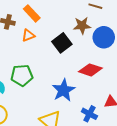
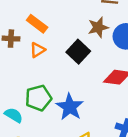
blue star: (64, 90) -> (70, 107), moved

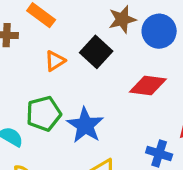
orange triangle: (38, 50) -> (55, 61), moved

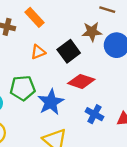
red diamond: (148, 85) -> (81, 81), moved
blue cross: (159, 154) -> (94, 114), moved

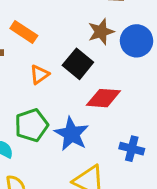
blue cross: (94, 114) -> (132, 149), moved

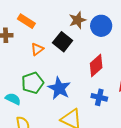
red diamond: (103, 98) -> (96, 65), moved, turned -45

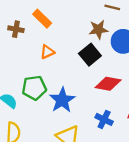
black square: (63, 42) -> (90, 55), moved
red diamond: (96, 65) -> (108, 84), turned 40

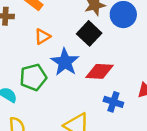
red diamond: (108, 84) -> (100, 71), moved
blue star: (62, 100) -> (65, 62), moved

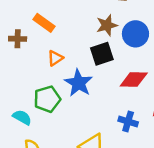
black square: (89, 33) -> (102, 54), turned 30
red diamond: (100, 71) -> (134, 79), moved

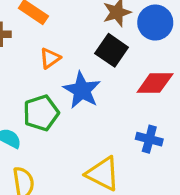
black square: (102, 54) -> (112, 50), turned -35

